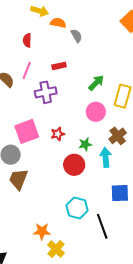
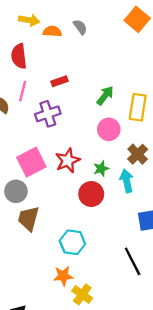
gray semicircle: (76, 36) -> (80, 27), moved
red semicircle: (27, 40) -> (19, 56), size x1.5
red star: (58, 134) -> (68, 161), size x1.5
cyan hexagon: (77, 208) -> (72, 242), moved

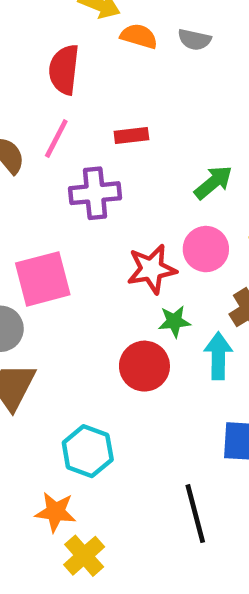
gray semicircle: (80, 27) -> (194, 40), turned 126
red star: (68, 161) -> (152, 269), moved

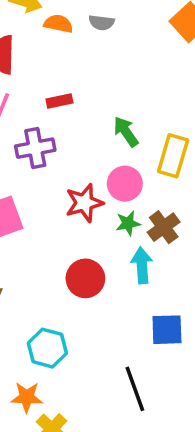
green arrow: (213, 182) -> (126, 132), turned -80
green star: (174, 321) -> (128, 223), moved

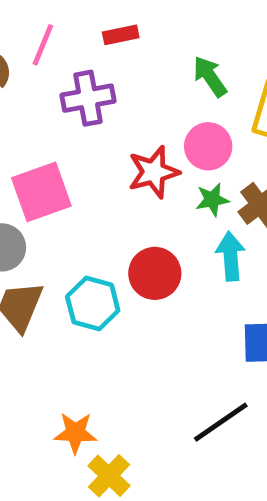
cyan hexagon: (47, 348) -> (93, 303), moved
black line: (135, 389) -> (221, 422), turned 75

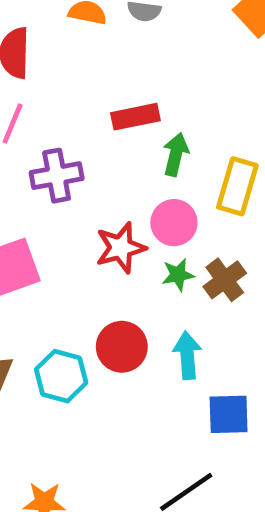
red rectangle: (121, 35) -> (135, 117), moved, size x1.4
green arrow: (210, 76) -> (176, 154), turned 48
cyan arrow: (231, 256) -> (187, 355), moved

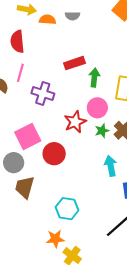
purple cross: (57, 176) -> (43, 93), turned 35
red circle: (122, 347) -> (54, 154), moved
cyan hexagon: (61, 376) -> (67, 209), moved

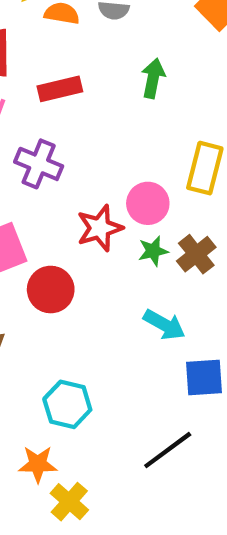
red rectangle: (74, 63) -> (60, 89), moved
green arrow: (94, 78) -> (153, 78), moved
cyan arrow: (111, 166) -> (164, 325), turned 126

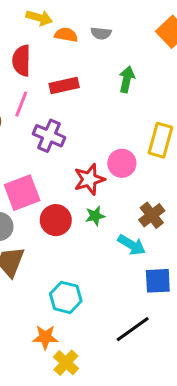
green star: (153, 251) -> (95, 216), moved
brown cross: (196, 254) -> (152, 215), moved

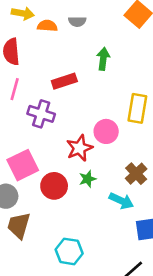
red rectangle: (64, 86) -> (64, 81), moved

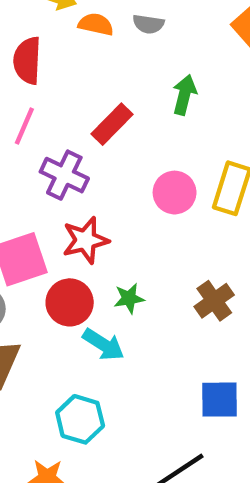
red rectangle: (64, 81) -> (112, 124), turned -35
pink circle: (106, 131) -> (175, 193), moved
red star: (79, 148) -> (85, 240), moved
cyan arrow: (121, 201) -> (103, 345), moved

